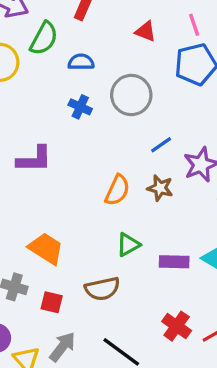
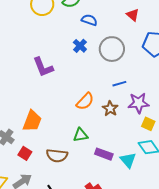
purple L-shape: (34, 159) -> (43, 67), turned 50
orange trapezoid: (46, 248) -> (32, 121), turned 60

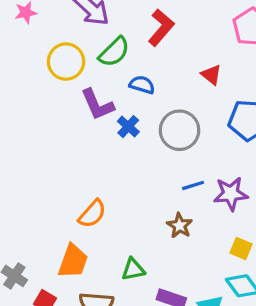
purple L-shape: (43, 67) -> (97, 105), moved
orange semicircle: (85, 101) -> (92, 214), moved
purple star: (138, 103) -> (231, 194), moved
orange trapezoid: (32, 121) -> (73, 261), moved

